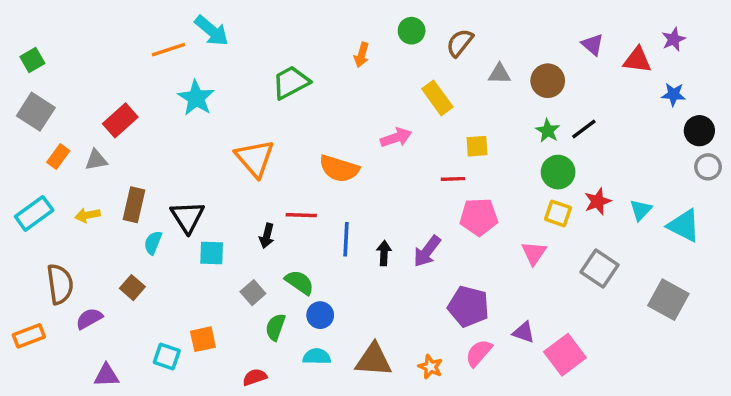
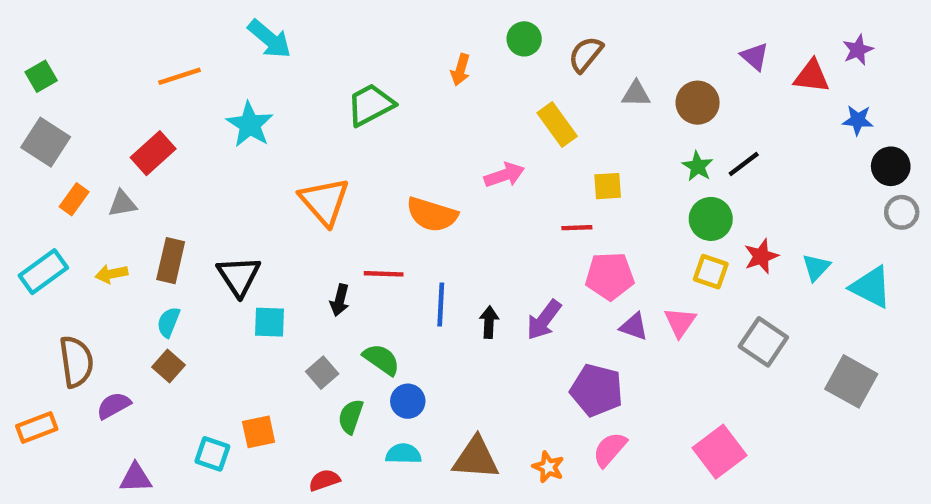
orange line: (169, 50) -> (179, 76), moved
cyan semicircle: (153, 243) -> (169, 322), moved
purple triangle: (524, 332) -> (634, 327), moved

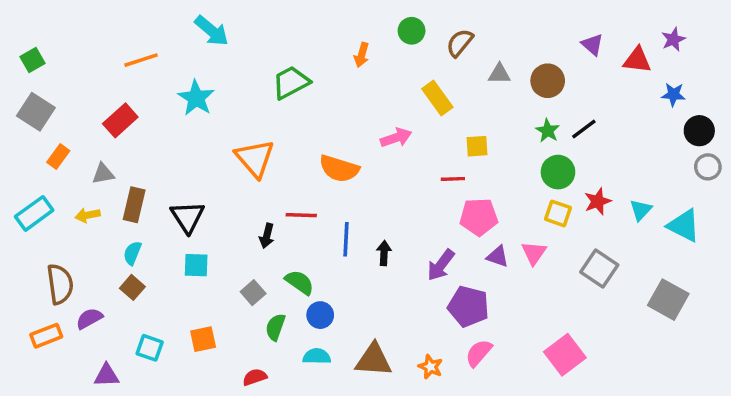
gray triangle: (122, 204) -> (103, 174), moved
purple arrow: (544, 320) -> (441, 265), moved
cyan square: (269, 322) -> (196, 265), moved
orange rectangle: (37, 427) -> (46, 336), moved
cyan square: (212, 454) -> (150, 348), moved

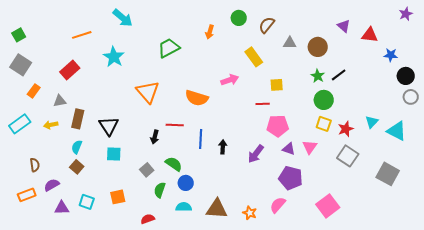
purple star: (673, 39) -> (406, 14), moved
red star: (598, 201) -> (346, 129), moved
brown semicircle: (60, 284) -> (35, 165), size x0.6
purple pentagon: (468, 306) -> (291, 178), moved
purple triangle: (107, 375) -> (62, 208), moved

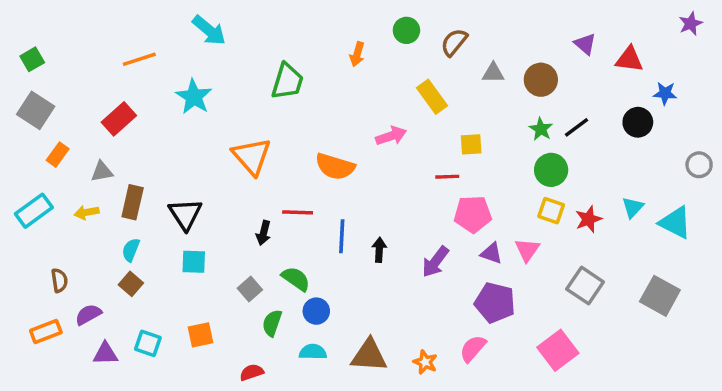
green trapezoid: (169, 48) -> (287, 81), turned 135
black circle: (406, 76) -> (638, 122), moved
gray square: (348, 156) -> (585, 286), moved

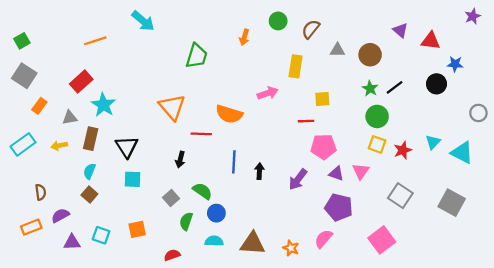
cyan star: (194, 97) -> (103, 105), moved
yellow rectangle: (432, 97) -> (296, 66), turned 45
red line: (298, 212) -> (201, 134), moved

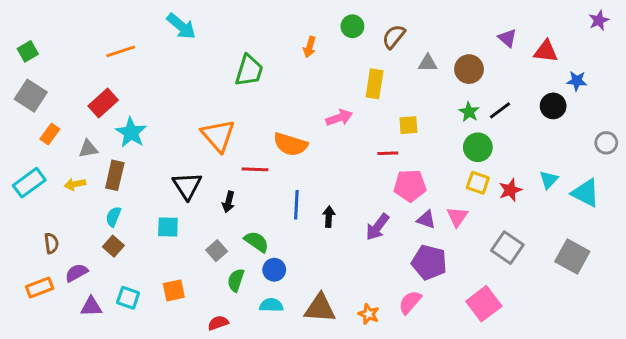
black triangle: (127, 147) -> (187, 186), moved

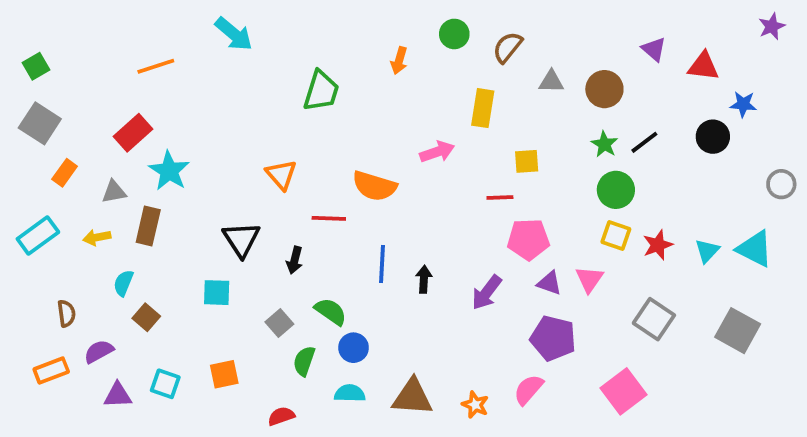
orange triangle: (218, 135) -> (281, 175), size x0.7
cyan triangle: (549, 180) -> (707, 251), moved
cyan semicircle: (113, 217) -> (123, 283), moved

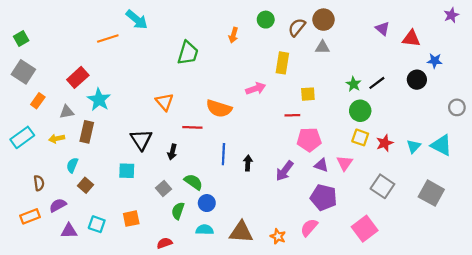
orange line: (156, 66) -> (108, 38), moved
brown circle: (604, 89) -> (324, 20), moved

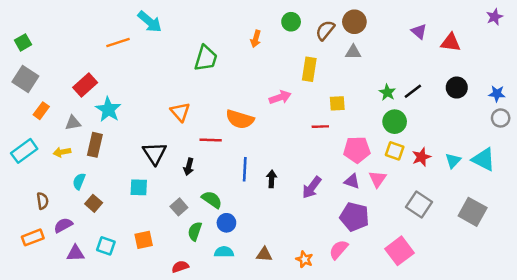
blue star: (435, 61) -> (497, 94), moved
pink pentagon: (309, 140) -> (357, 150), moved
brown triangle: (241, 232) -> (264, 254), size x0.6

